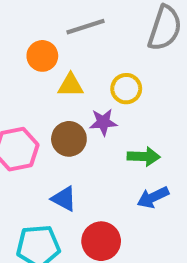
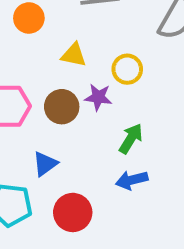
orange circle: (42, 56) -> (29, 18), moved
green arrow: (144, 156) -> (131, 139), turned -72
blue triangle: (64, 199) -> (45, 164), turned 44

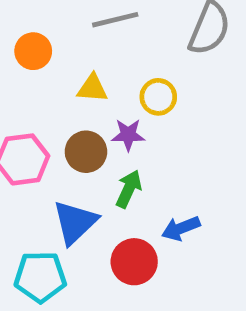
green arrow: (131, 139) -> (129, 189), moved
blue triangle: (45, 164) -> (75, 222), size x1.5
red circle: (73, 212) -> (134, 262), moved

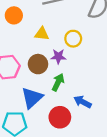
blue arrow: (181, 228) -> (83, 102), turned 48

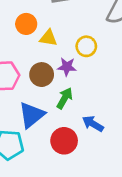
orange circle: (14, 15) -> (26, 24), moved

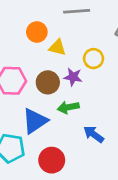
green arrow: (65, 98) -> (68, 107), turned -135
red circle: (64, 141) -> (52, 160), moved

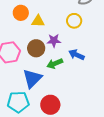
yellow circle: (94, 59) -> (74, 21), moved
blue arrow: (94, 134) -> (76, 55), moved

